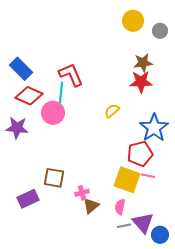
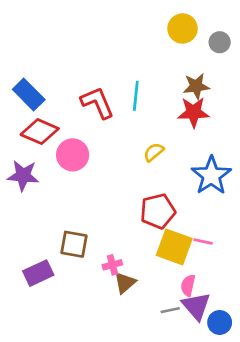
cyan line: (61, 93) -> (136, 96), moved
red pentagon: (140, 154) -> (158, 211), moved
pink semicircle: (120, 207) -> (188, 285), moved

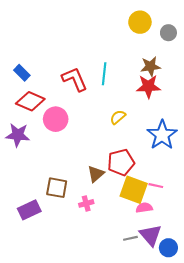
blue rectangle: (29, 94) -> (22, 73), size x0.7
brown triangle: (125, 283) -> (96, 174), moved
pink semicircle: (188, 285) -> (144, 208), moved, turned 70

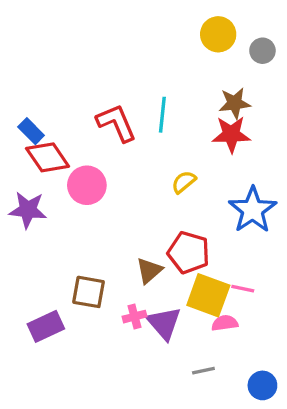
blue rectangle: (22, 73) -> (31, 131), moved
red diamond: (30, 101) -> (48, 157), turned 32
red pentagon: (121, 162) -> (189, 253), turned 30
purple triangle: (151, 235) -> (164, 323), moved

